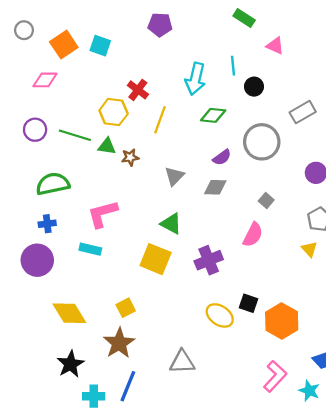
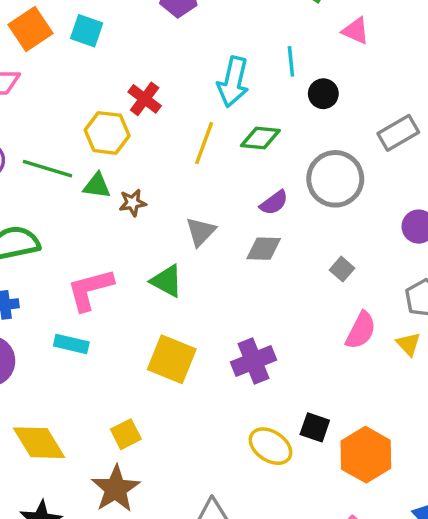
yellow line: (160, 120) -> (204, 143), moved
green triangle: (171, 224) -> (167, 281), moved
pink semicircle: (253, 235) -> (361, 330), moved

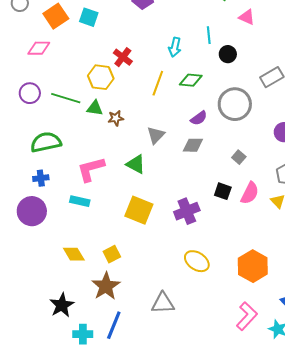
cyan arrow: (233, 82) -> (175, 47), size x0.7
black square: (315, 427) -> (223, 191), moved
yellow diamond: (39, 443) -> (74, 254), moved, size x0.7

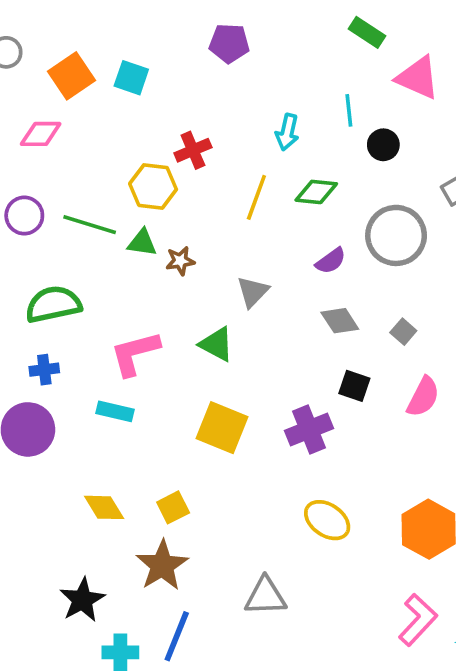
pink triangle: (247, 17) -> (418, 78), size x1.5
red cross: (123, 57) -> (193, 150), turned 30
gray diamond: (193, 145) -> (340, 321), moved, turned 55
black square: (223, 191) -> (354, 386), moved

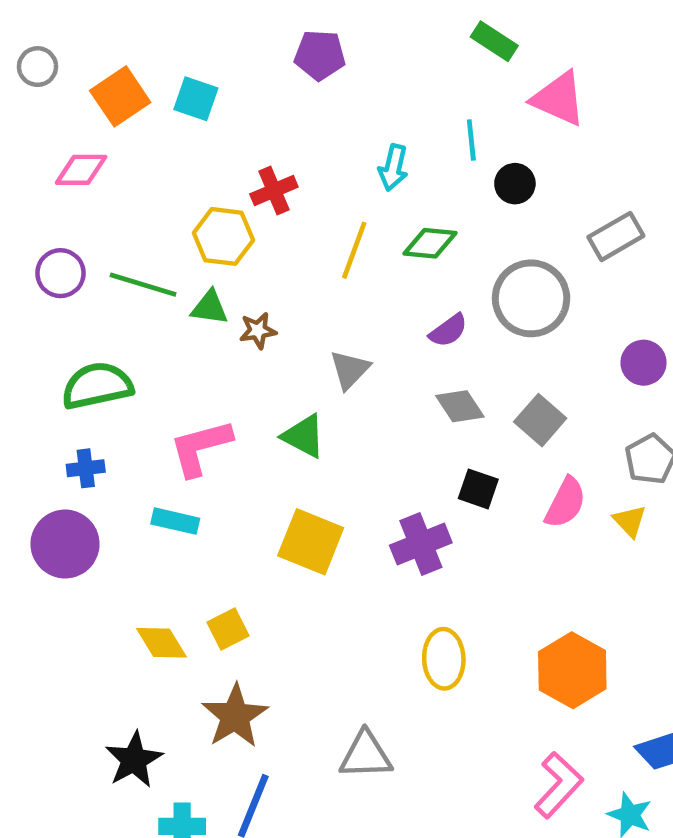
gray square: (403, 332) -> (540, 420), size x1.5
yellow square: (173, 507) -> (228, 629), moved
yellow ellipse: (327, 520) -> (444, 659), turned 54

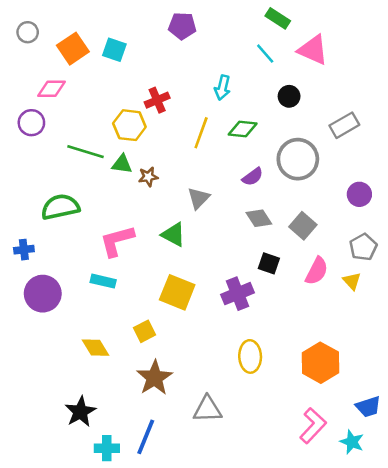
cyan line: (471, 140) -> (265, 54), moved, turned -35
purple circle: (60, 273) -> (31, 123), moved
blue cross: (86, 468) -> (24, 250), moved
yellow square: (228, 629) -> (145, 331), moved
brown star: (235, 716) -> (155, 378), moved

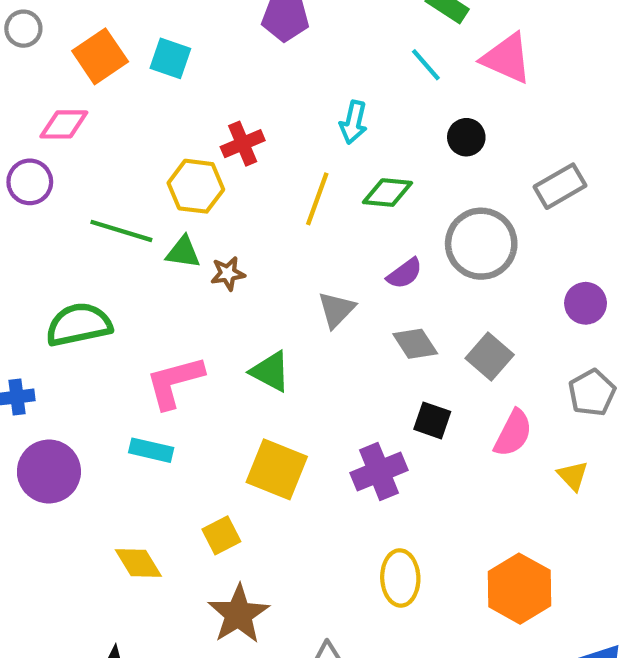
gray triangle: (199, 198) -> (336, 310), moved
yellow triangle: (352, 281) -> (573, 476), moved

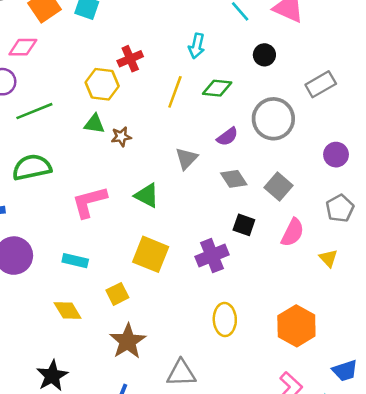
green line: (121, 231) -> (34, 111), moved, turned -39
cyan rectangle: (151, 450) -> (75, 261), moved

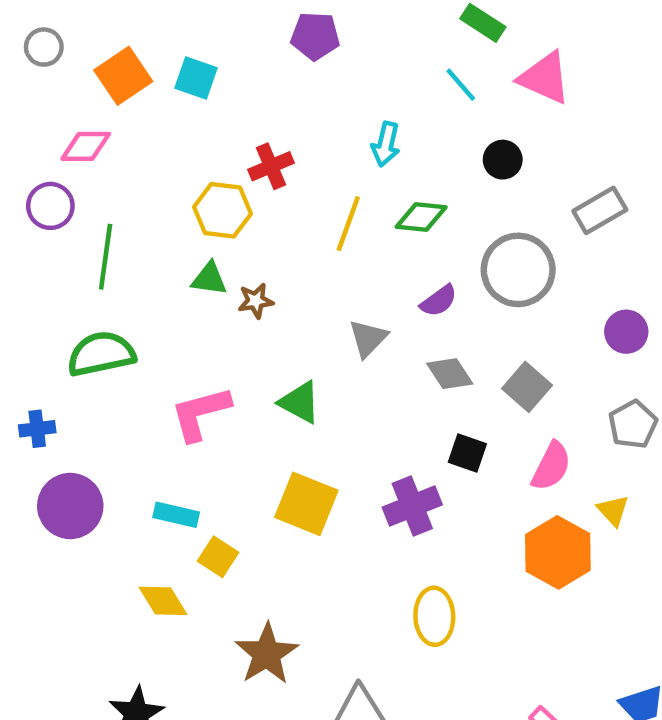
green line: (34, 111) -> (106, 257), turned -60
yellow square: (117, 294) -> (218, 557), moved, turned -30
orange hexagon: (296, 326) -> (558, 552), moved

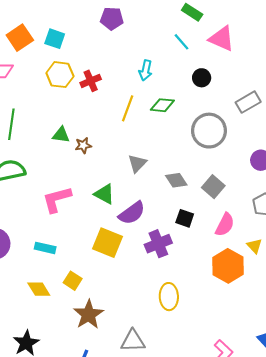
yellow hexagon: (222, 210) -> (60, 75), moved
purple semicircle: (439, 301) -> (132, 213), moved, size x1.5
yellow square: (218, 557) -> (73, 281), moved

